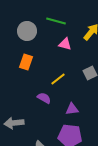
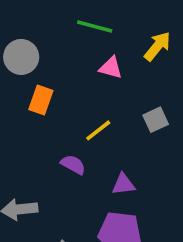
gray circle: (27, 31) -> (21, 57), moved

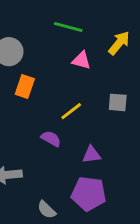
gray square: (156, 120) -> (118, 102), turned 30

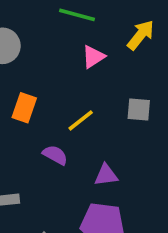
pink triangle: (81, 60) -> (93, 57), turned -48
orange rectangle: (25, 86) -> (24, 108), moved

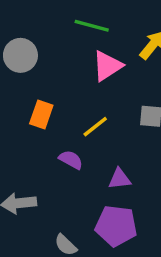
pink triangle: (93, 57) -> (107, 66), size x1.4

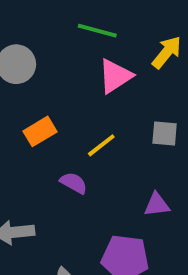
orange rectangle: (41, 115) -> (40, 131), turned 40
purple triangle: (120, 179) -> (157, 205), moved

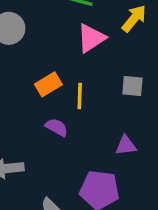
orange rectangle: (40, 131) -> (48, 84), moved
yellow line: (101, 145) -> (80, 96), turned -50

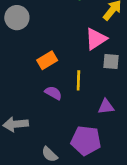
pink triangle: (91, 38) -> (96, 39), moved
yellow line: (80, 96) -> (78, 80), moved

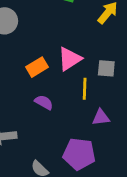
pink triangle: (96, 39) -> (70, 59), moved
yellow line: (78, 80) -> (85, 89), moved

